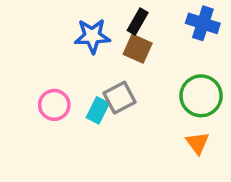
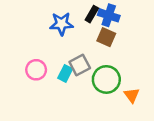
blue cross: (203, 23) -> (109, 15), moved
brown square: (138, 49) -> (106, 37), moved
green circle: (201, 96) -> (106, 79), moved

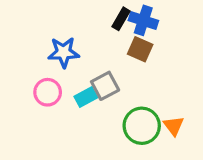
blue star: (62, 24) -> (64, 52), moved
cyan rectangle: (65, 73) -> (86, 97), turned 35
green circle: (106, 79) -> (142, 126), moved

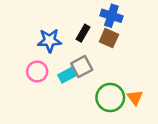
black rectangle: (121, 19) -> (83, 33), moved

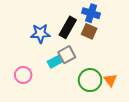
black rectangle: (83, 33) -> (68, 27), size x1.5
pink circle: (37, 71) -> (23, 75), moved

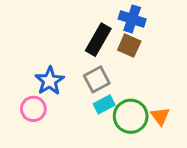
blue star: (40, 33) -> (50, 81), moved, turned -30
cyan rectangle: (55, 62) -> (104, 104), moved

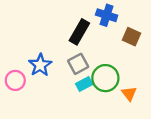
brown square: (129, 46) -> (131, 37), moved
pink circle: (33, 109) -> (15, 80), moved
green circle: (131, 116) -> (105, 78), moved

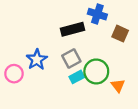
black rectangle: (79, 32) -> (72, 29), turned 45

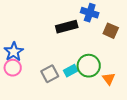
gray square: (71, 58) -> (50, 74), moved
blue star: (37, 60) -> (14, 52), moved

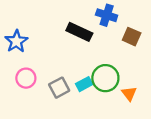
black rectangle: (67, 27) -> (79, 32), turned 40
blue star: (14, 52) -> (16, 41), moved
pink circle: (13, 68) -> (26, 78), moved

